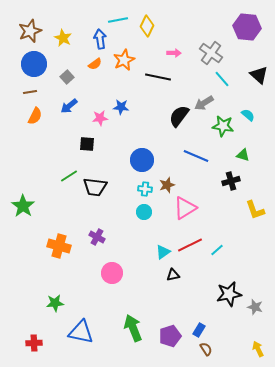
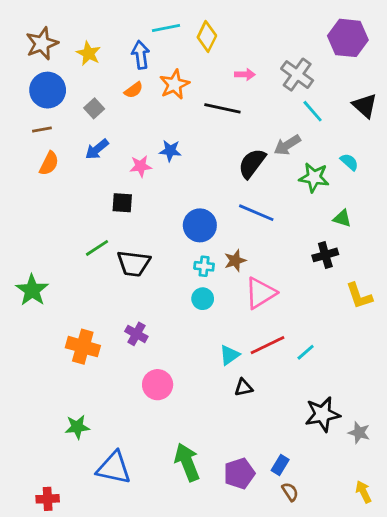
blue line: (196, 156) -> (256, 213), moved
red cross: (34, 343) -> (48, 499), moved

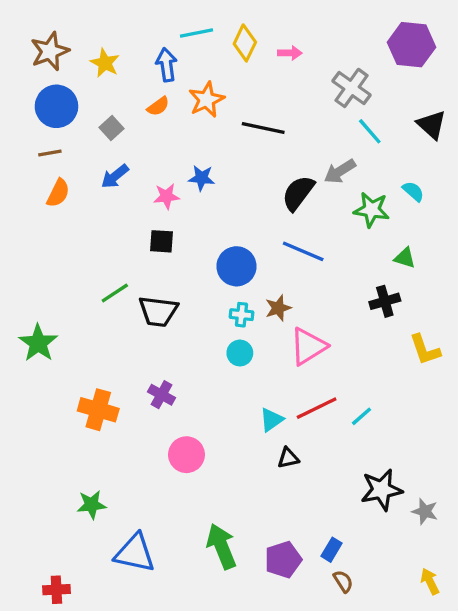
pink arrow: (245, 75) -> (290, 53), moved
black square: (122, 203) -> (161, 241), moved

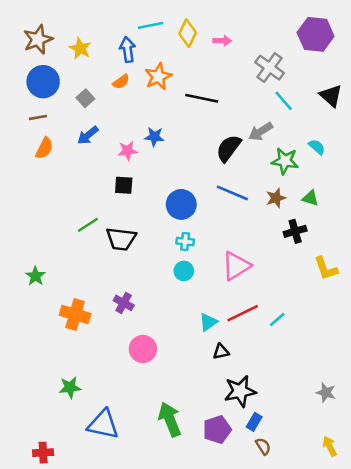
brown star: (278, 308) -> (276, 198), moved
green star: (38, 343) -> (35, 276), moved, size x0.7
black star: (382, 490) -> (240, 391), moved

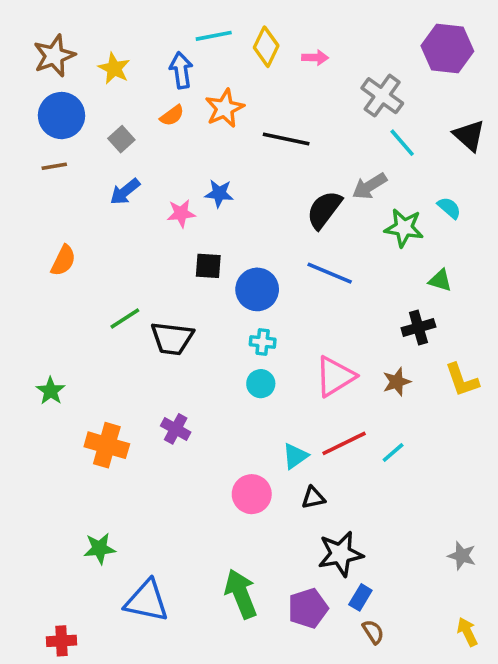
orange semicircle: (44, 148) -> (63, 260), moved
black square: (124, 185) -> (208, 266), moved
brown star: (276, 198) -> (397, 382), moved
pink circle: (143, 349) -> (252, 494), moved

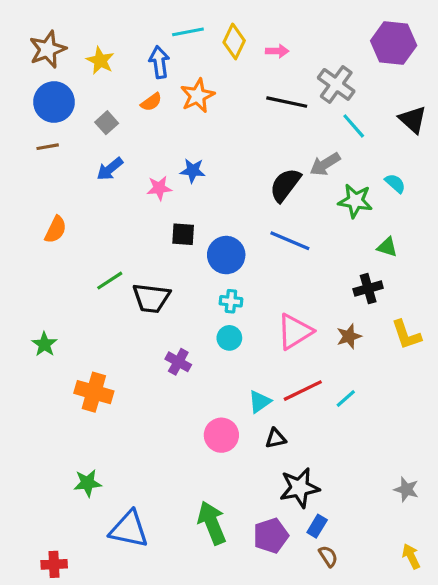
black line: (286, 139) -> (287, 102), moved
purple cross: (176, 429) -> (178, 362), moved

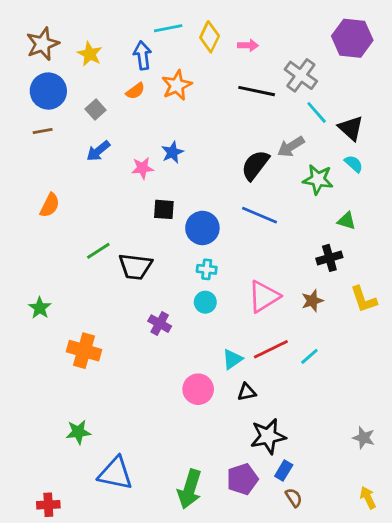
black triangle: (413, 120) -> (351, 128), moved
blue star: (193, 171) -> (172, 152), turned -30
green arrow: (212, 523) -> (190, 489), moved, turned -141

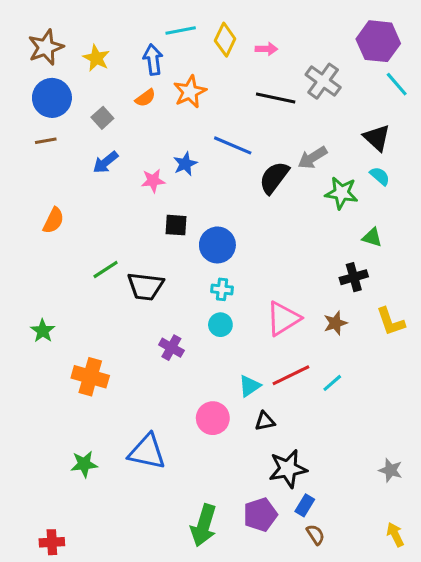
cyan line: (317, 112) -> (397, 84), moved
blue line: (259, 215) -> (233, 145), moved
blue triangle: (115, 473) -> (147, 452), moved

